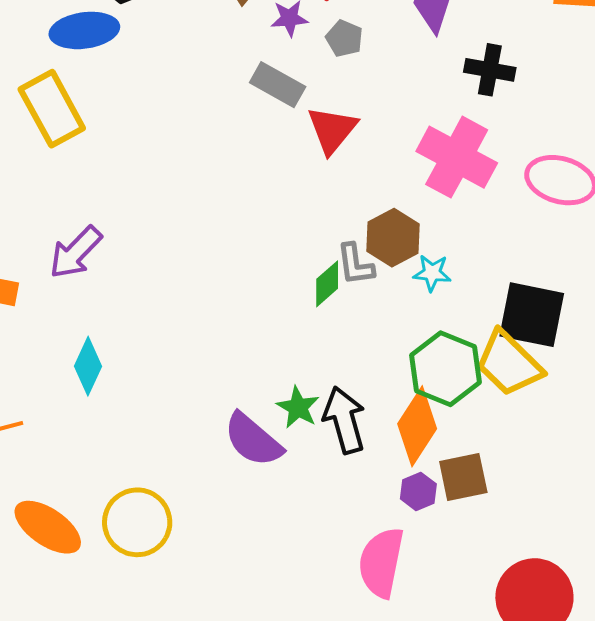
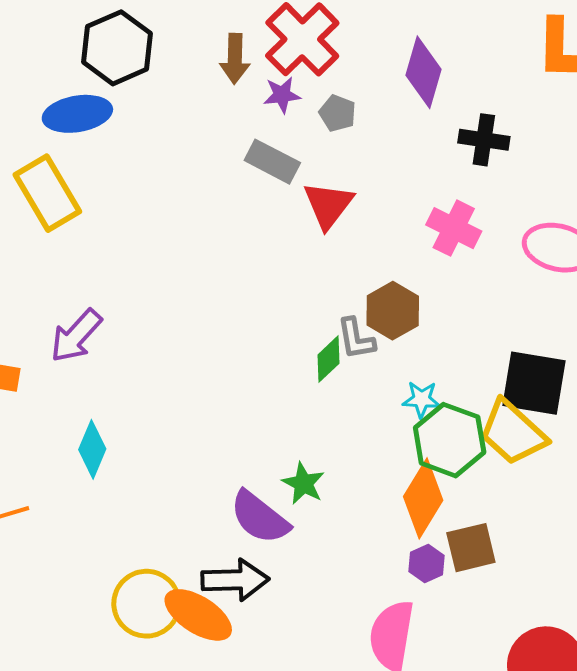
pink cross: (457, 157) -> (454, 228), size x0.7
cyan star: (432, 273) -> (422, 399), moved
black arrow: (344, 420) -> (235, 580), moved, turned 106
orange ellipse: (48, 527) -> (198, 615), moved

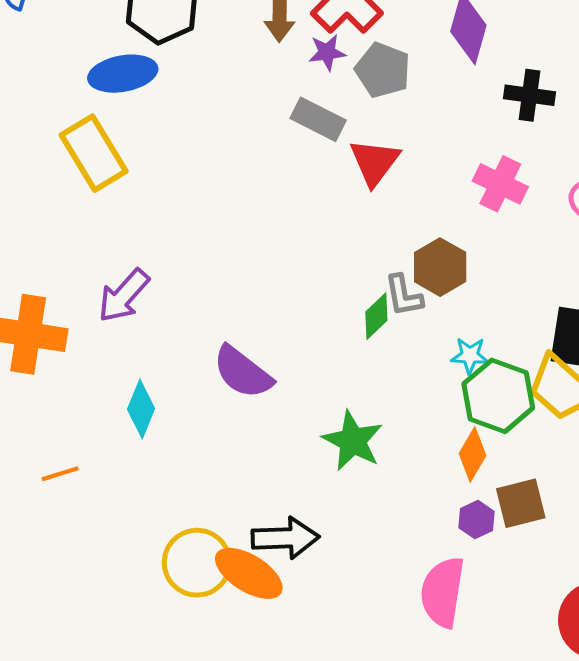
gray pentagon: (337, 113) -> (383, 70), size x1.5
green star: (303, 483) -> (353, 441), size x1.4
orange diamond: (423, 498) -> (472, 454), size x0.7
purple semicircle: (260, 517) -> (243, 372), moved

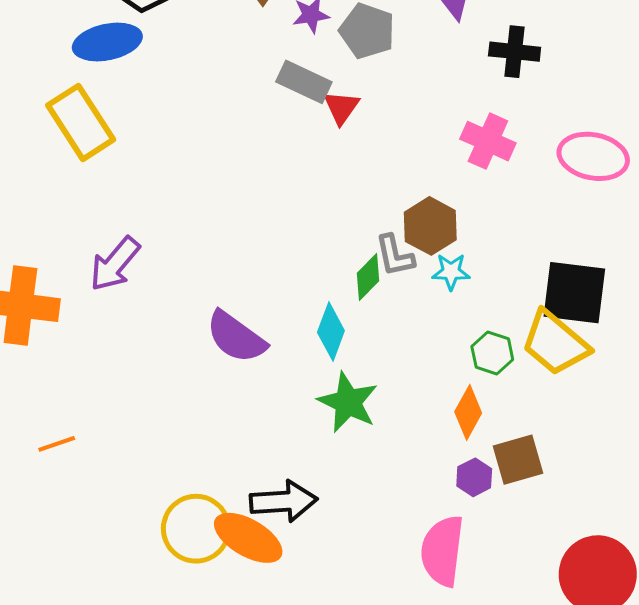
red triangle: (375, 162) -> (341, 107), moved, size x0.7
cyan star: (470, 355) -> (451, 272), moved
green hexagon: (498, 396) -> (492, 353), size x0.6
cyan diamond: (141, 409) -> (331, 332), moved

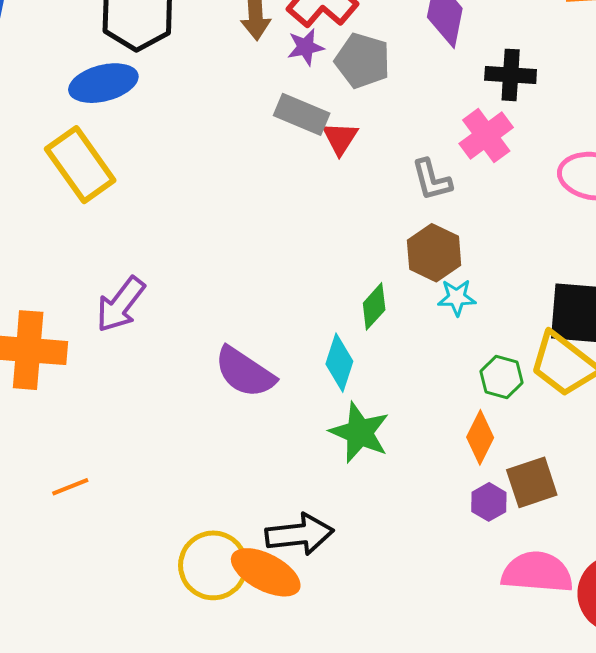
pink cross: (488, 141) -> (486, 135), moved, turned 32
gray L-shape: (395, 256) -> (432, 180), moved
pink semicircle: (442, 551) -> (537, 572), moved, turned 90

